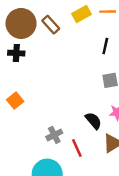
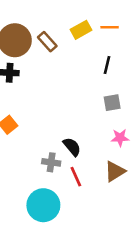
black semicircle: (93, 121) -> (72, 147), moved
gray cross: (54, 135) -> (51, 162), turned 35

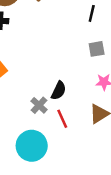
black semicircle: (72, 147) -> (59, 91), turned 66
gray cross: (51, 162) -> (39, 105), turned 35

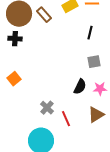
black semicircle: (59, 91) -> (80, 87), moved

